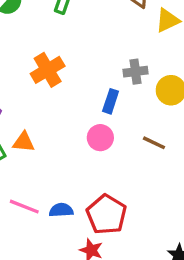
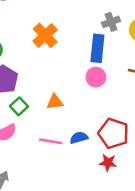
blue rectangle: (111, 101) -> (97, 48), size x1.5
orange triangle: (24, 142) -> (55, 102), moved

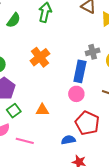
red pentagon: (113, 133) -> (87, 123), moved
blue semicircle: (79, 138) -> (68, 140), moved
pink line: (51, 141) -> (25, 141), moved

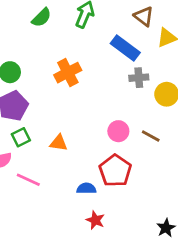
blue rectangle: (80, 71) -> (125, 48), moved, turned -75
pink circle: (76, 94) -> (118, 131), moved

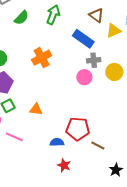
pink circle: (118, 131) -> (84, 77), moved
brown line: (151, 136) -> (98, 145), moved
red pentagon: (115, 171) -> (78, 129), turned -30

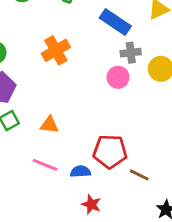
pink line: (14, 137) -> (45, 165), moved

